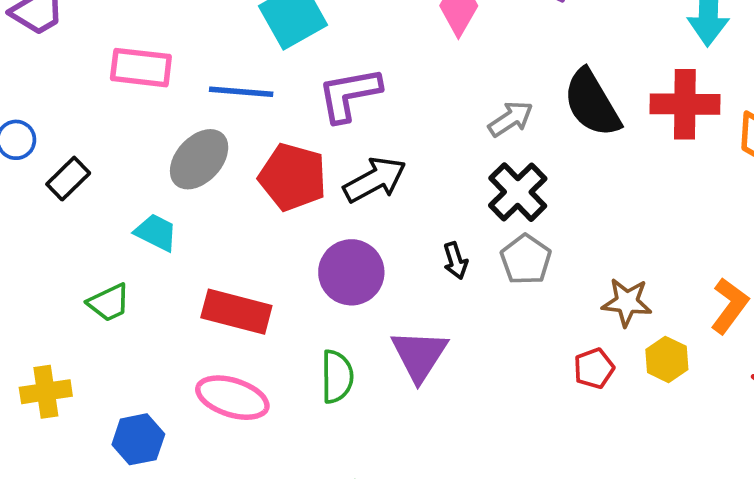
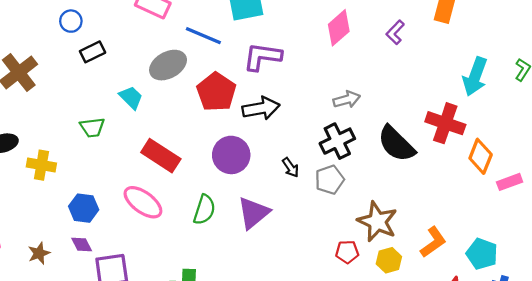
black semicircle: (592, 103) -> (396, 144), moved, turned -33
black arrow: (455, 261) -> (291, 167), turned -36
brown star: (627, 302) -> (377, 222), size x1.4

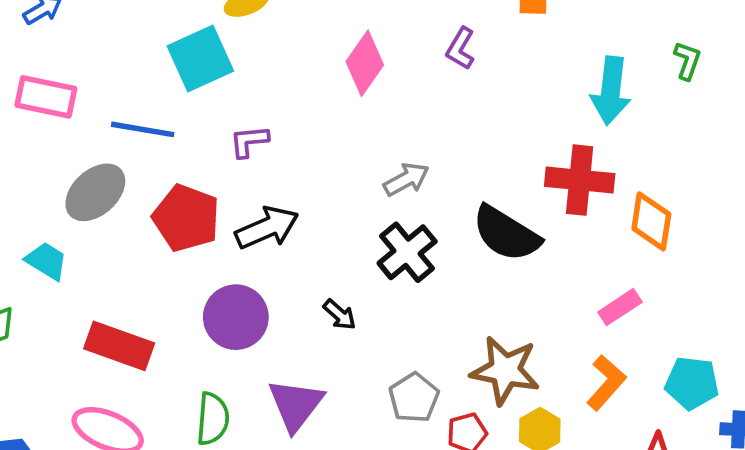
purple L-shape: (262, 57) -> (249, 141), size x0.6
gray pentagon: (330, 180) -> (414, 398), moved
pink rectangle: (510, 182) -> (620, 307), moved

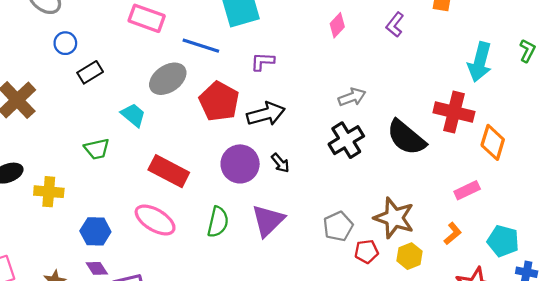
pink diamond: (365, 63) -> (337, 25), size x0.7
black arrow: (340, 315) -> (280, 163), moved
orange L-shape: (606, 383) -> (453, 234), size x0.7

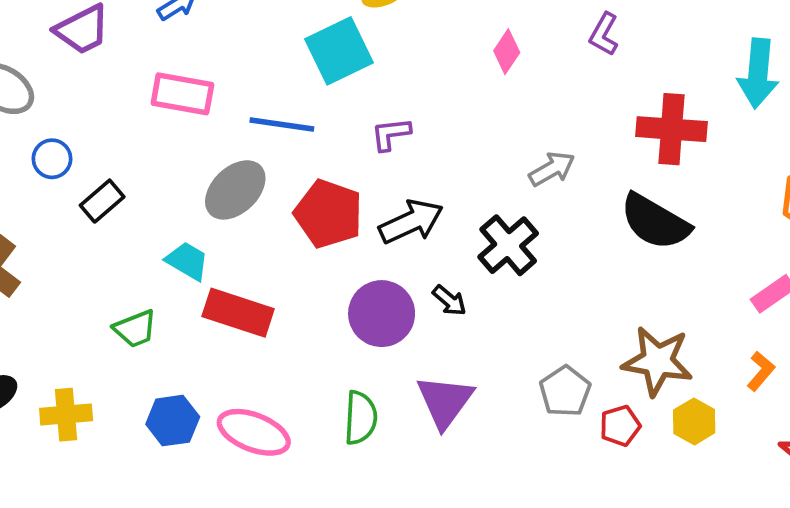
red cross: (454, 112) -> (671, 129), moved
black cross: (346, 140) -> (508, 245), moved
red rectangle: (169, 171) -> (238, 313), moved
blue hexagon: (95, 231) -> (173, 421), moved

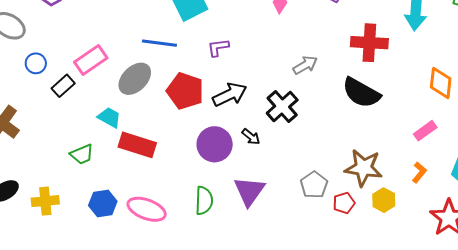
pink rectangle: (182, 94) -> (91, 60), moved, turned -44

